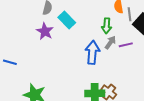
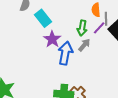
purple star: (45, 31) -> (52, 39), moved
purple line: (126, 45) -> (99, 28), moved, turned -40

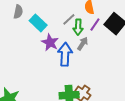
gray line: (106, 19) -> (69, 19), moved, turned 56

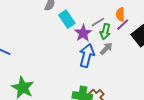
purple line: (95, 25) -> (123, 25), moved
purple star: (50, 42) -> (83, 33), moved

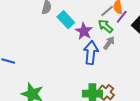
gray line: (98, 22) -> (107, 11), moved
green arrow: (105, 32) -> (106, 26), turned 126

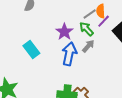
cyan rectangle: (66, 20) -> (31, 50), moved

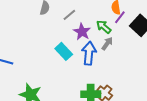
gray line: (90, 14) -> (69, 15), moved
cyan rectangle: (31, 50) -> (64, 51), moved

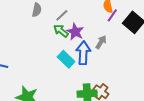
green arrow: (104, 27) -> (61, 31), moved
cyan rectangle: (64, 51) -> (66, 59), moved

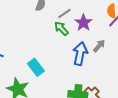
purple star: (75, 32) -> (83, 23), moved
cyan rectangle: (66, 59) -> (36, 67), moved

